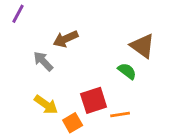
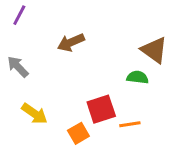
gray arrow: (43, 61) -> (18, 67), moved
green semicircle: (127, 71) -> (138, 77), turned -30
yellow arrow: (46, 105) -> (34, 114), moved

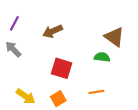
purple line: (19, 15) -> (14, 23), moved
red square: (101, 109) -> (62, 68), moved, turned 35
yellow arrow: (34, 114) -> (26, 96), moved

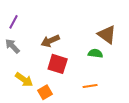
brown arrow: (53, 31) -> (50, 41), moved
yellow arrow: (26, 96) -> (24, 80), moved
orange square: (58, 99) -> (45, 92), moved

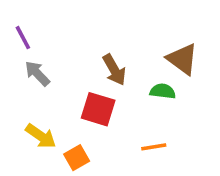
purple line: (14, 22) -> (23, 38), turned -56
brown arrow: (50, 41) -> (114, 70), moved, turned -96
gray arrow: (12, 46) -> (37, 73), moved

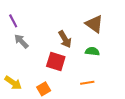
brown triangle: (182, 59) -> (94, 24), moved
yellow arrow: (41, 136) -> (13, 83), moved

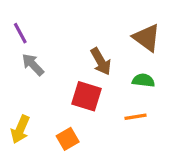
yellow arrow: (13, 83) -> (20, 129), turned 78
orange line: (87, 83) -> (136, 117), moved

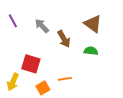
gray arrow: (33, 65) -> (42, 26), moved
red square: (87, 96) -> (31, 64), moved
orange line: (136, 117) -> (65, 79), moved

